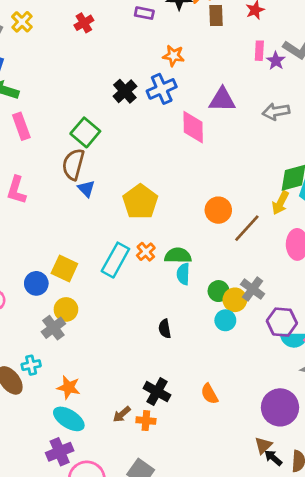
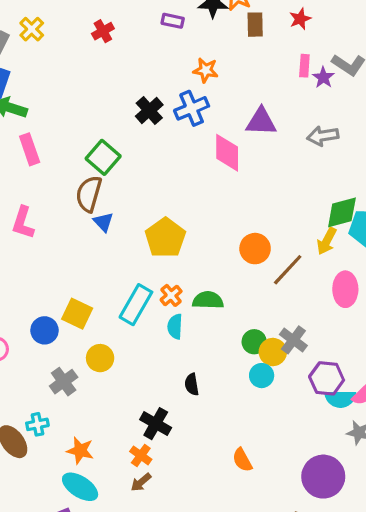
cyan semicircle: (183, 274) -> (175, 327), moved
yellow circle: (66, 309) -> (100, 358), moved
black cross: (157, 392) -> (156, 424), moved
orange cross: (146, 421) -> (141, 455), moved, turned 30

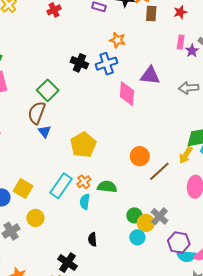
black cross: (149, 111) -> (79, 63), turned -30

